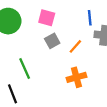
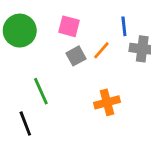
orange line: (75, 46) -> (101, 50), moved

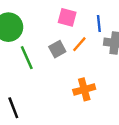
pink square: (69, 26) -> (67, 17), moved
green line: (41, 91) -> (27, 58), moved

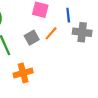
orange cross: (84, 89) -> (23, 73), moved

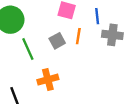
orange line: (51, 33) -> (78, 36), turned -32

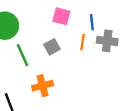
orange line: (78, 36) -> (83, 42), moved

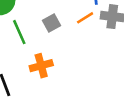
orange line: (83, 42) -> (85, 18), turned 49

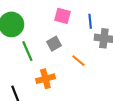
orange line: (85, 18) -> (78, 61), moved, turned 72

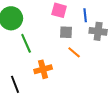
gray square: (54, 44) -> (66, 32), moved, turned 32

